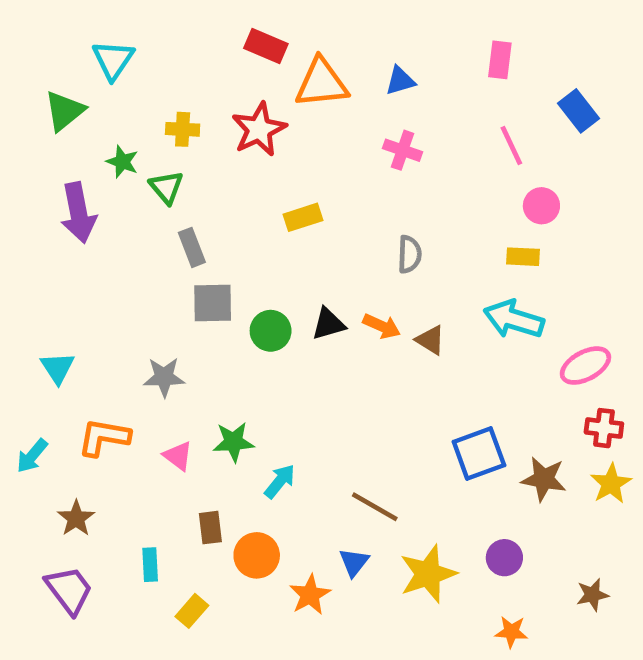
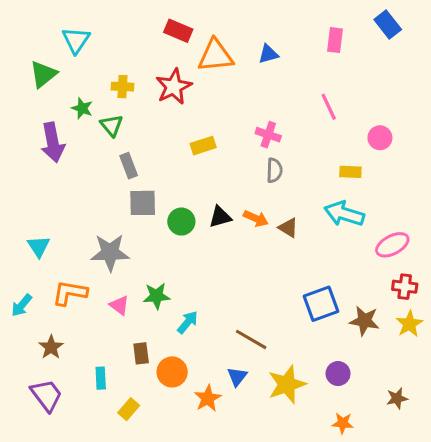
blue rectangle: (579, 111) -> (388, 25), moved
pink line: (511, 146) -> (329, 107), moved
pink cross: (403, 150) -> (268, 135), moved
pink circle: (541, 206) -> (380, 138), moved
gray star: (164, 377) -> (110, 253), size x1.4

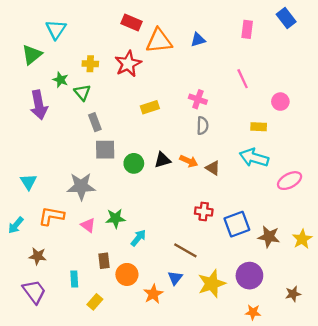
red cross: (405, 287) -> (204, 211), moved
brown star: (51, 347) -> (38, 256), turned -30
purple circle: (338, 374) -> (249, 276), size x1.5

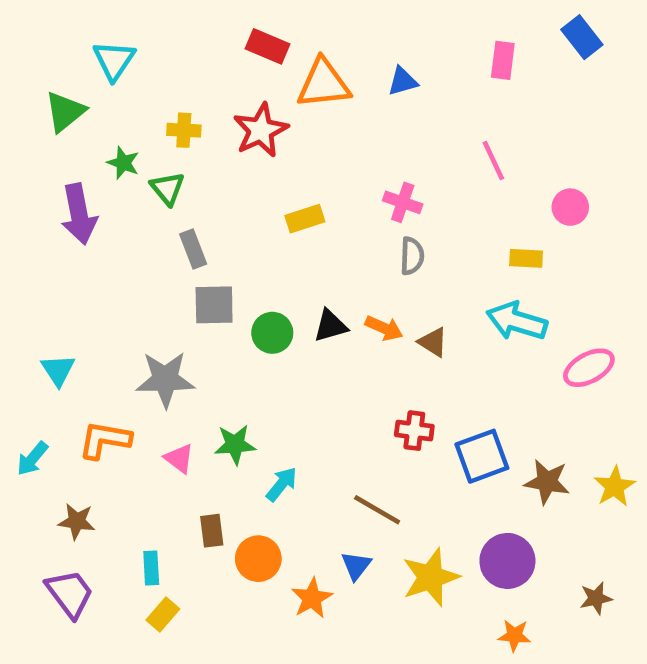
yellow rectangle: (95, 302) -> (163, 615), moved

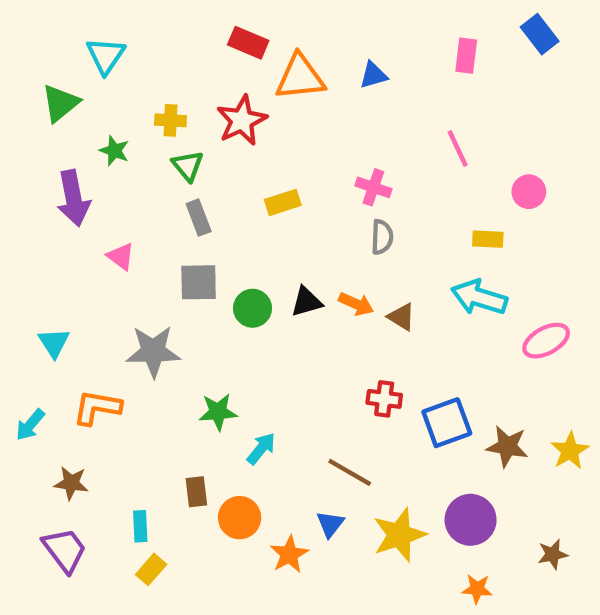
green triangle: (168, 188) -> (188, 166), moved
gray rectangle: (193, 249) -> (199, 218), moved
pink triangle: (179, 459) -> (121, 256), moved

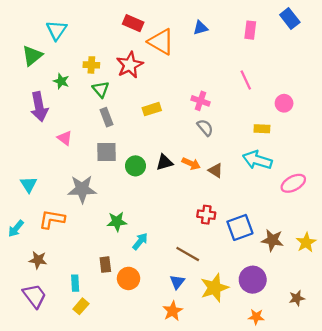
blue triangle: (373, 75) -> (200, 28), moved
orange triangle: (300, 77) -> (161, 42), turned 36
gray semicircle: (382, 237) -> (205, 128), turned -42
orange star: (289, 554) -> (173, 311), moved

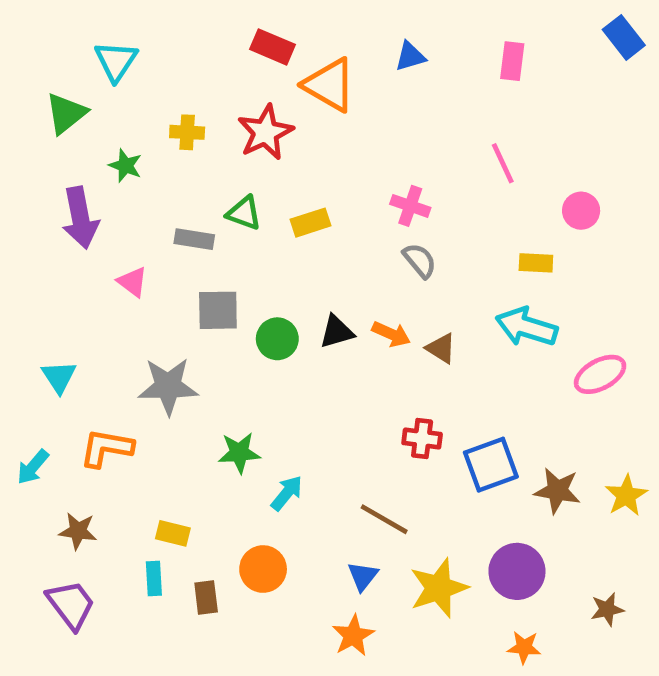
blue rectangle: (290, 19) -> (624, 37), moved
green triangle: (101, 89) -> (244, 213), moved, turned -30
gray rectangle: (106, 117) -> (194, 239), moved, turned -60
brown rectangle: (105, 265) -> (206, 597), moved
yellow rectangle: (81, 306) -> (173, 533), moved, turned 63

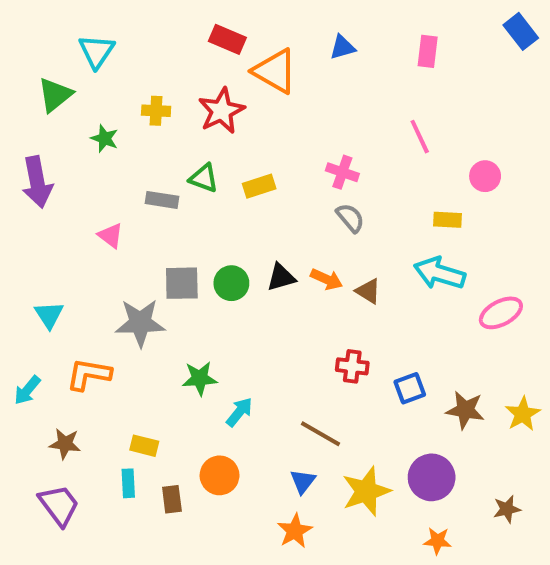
purple arrow: (80, 218) -> (37, 182), moved
gray square: (218, 310) -> (182, 283), moved
blue square: (491, 465) -> (410, 388), size x0.7

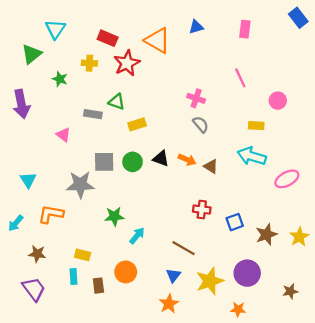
red rectangle: (227, 39) -> (108, 38), moved
yellow rectangle: (259, 186) -> (137, 124), moved
black triangle: (281, 277) -> (161, 158), turned 36
brown star: (465, 410) -> (266, 235), turned -30
orange star: (438, 541) -> (238, 309), moved

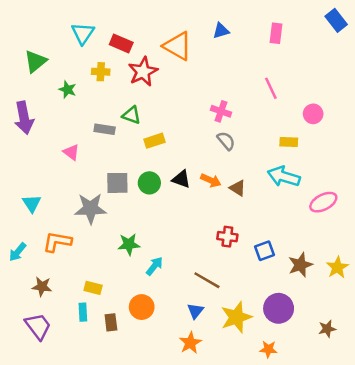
cyan triangle: (55, 29) -> (83, 33), moved

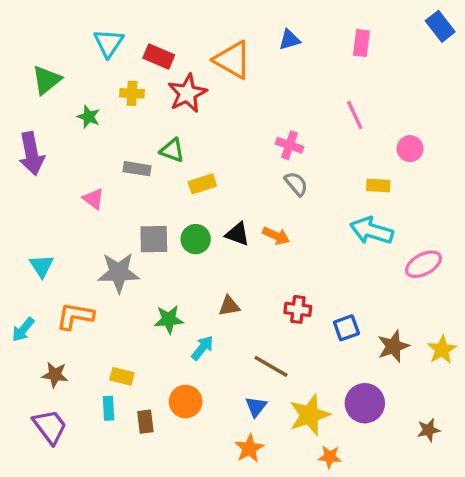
brown triangle: (238, 188) -> (229, 306), moved, turned -42
orange star: (268, 349) -> (330, 457), moved

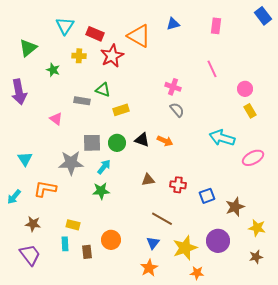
yellow rectangle: (378, 185) -> (250, 111), moved, turned 56
brown triangle: (229, 306) -> (148, 180), moved
cyan arrow: (202, 348) -> (104, 167), moved
yellow star: (442, 350) -> (257, 228), moved, turned -30

